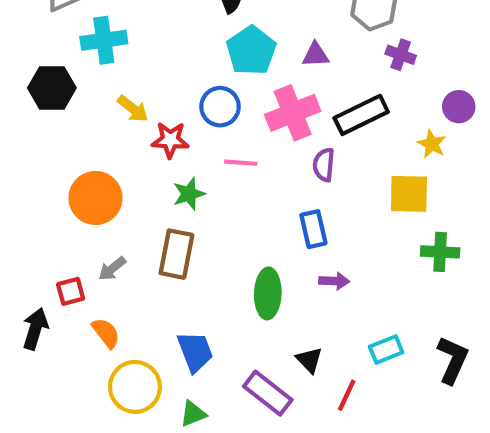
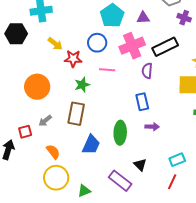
orange semicircle: (106, 333) -> (53, 152), moved
blue trapezoid: (195, 352) -> (91, 145), moved, turned 45
red line: (347, 395) -> (172, 182), moved

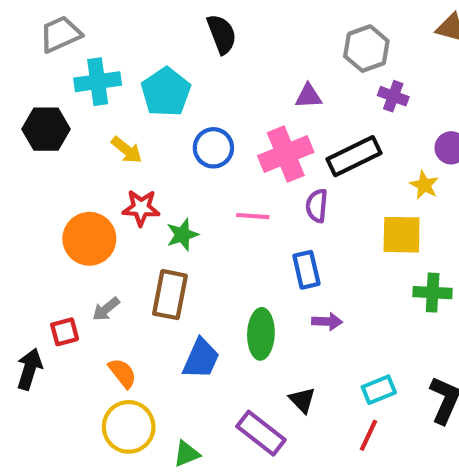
cyan pentagon: (112, 16) -> (166, 92), moved
red star: (73, 59) -> (141, 208), moved
pink line: (107, 70) -> (253, 216), moved

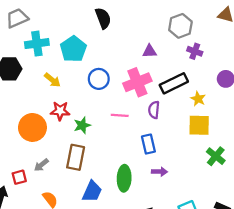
yellow star: (424, 185) -> (198, 99), moved
green cross: (433, 293) -> (216, 156), turned 36

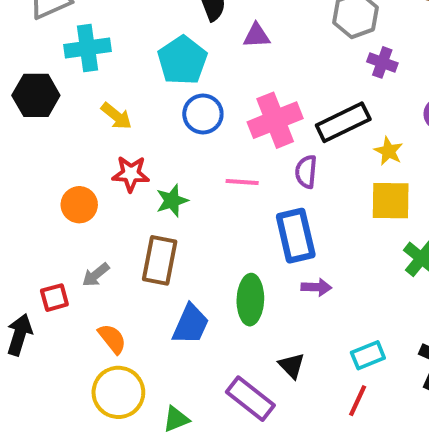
cyan pentagon: (73, 49) -> (182, 60), moved
purple triangle: (150, 51) -> (257, 36), moved
orange circle: (32, 127) -> (79, 205), size x0.7
blue rectangle: (148, 144) -> (296, 236), size x1.4

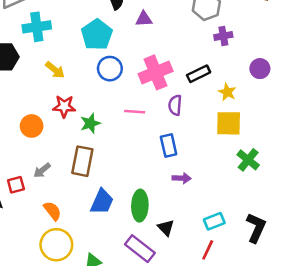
purple cross: (382, 62) -> (223, 36), turned -30
black rectangle: (343, 122) -> (199, 74), size x0.7
blue rectangle: (296, 236) -> (169, 146), size x0.7
green ellipse: (250, 300) -> (140, 206), moved

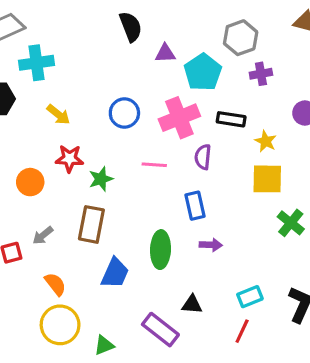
cyan pentagon: (97, 35) -> (203, 72), moved
black rectangle: (199, 74) -> (231, 119), turned 35
green ellipse: (140, 206) -> (160, 250), moved
black triangle: (166, 228) -> (192, 304), turned -42

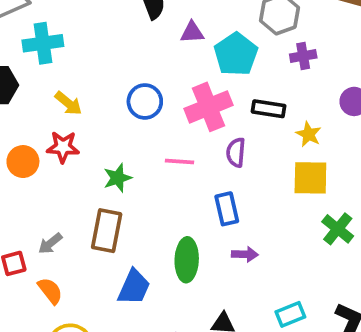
red star: (69, 159) -> (63, 147), moved
orange circle: (30, 182) -> (23, 162), moved
orange semicircle: (55, 284) -> (50, 291), moved

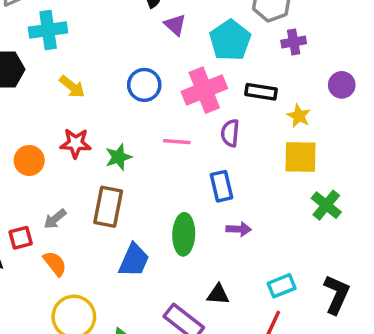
purple triangle: (192, 32) -> (175, 25), moved, turned 45
red star: (63, 147) -> (76, 143), moved
orange circle: (23, 162) -> (29, 160), moved

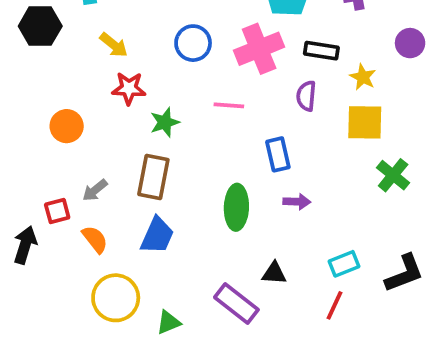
purple semicircle: (230, 133) -> (306, 96), moved
red star: (76, 143) -> (129, 88), moved
blue trapezoid: (134, 260) -> (157, 236), moved
black L-shape: (337, 294) -> (404, 273), turned 45

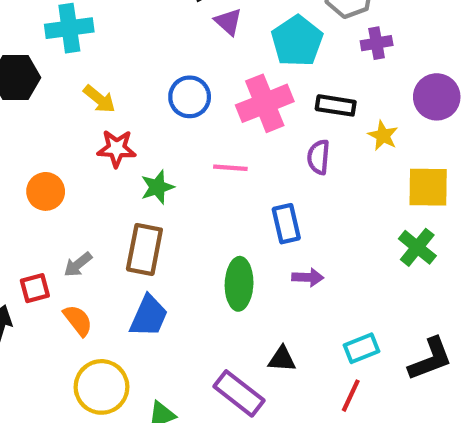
purple circle: (410, 43) -> (437, 97), size x1.4
yellow square: (365, 122) -> (428, 187), moved

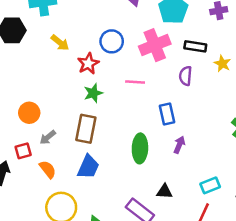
red star: (117, 148) -> (88, 64), moved, turned -30
orange circle: (46, 191) -> (29, 113), moved
purple arrow: (308, 277) -> (179, 145), turned -70

